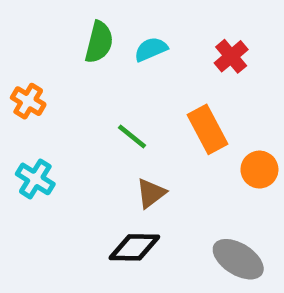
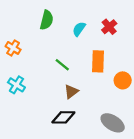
cyan semicircle: (151, 49) -> (79, 29), moved, turned -32
orange rectangle: (208, 129) -> (98, 61), turned 30

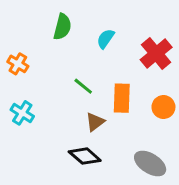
red cross: (109, 27) -> (156, 54), moved, size x1.5
orange rectangle: (98, 61) -> (122, 98), moved
black diamond: (63, 117) -> (85, 156), turned 40

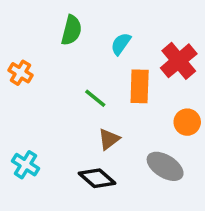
orange rectangle: (122, 98) -> (140, 86), moved
cyan cross: (22, 113) -> (26, 165), moved
gray ellipse: (150, 163) -> (165, 166), moved

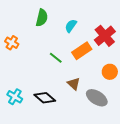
orange rectangle: (140, 86) -> (82, 51), turned 54
brown triangle: (109, 139) -> (74, 84), moved, turned -40
black diamond: (97, 178) -> (45, 98), moved

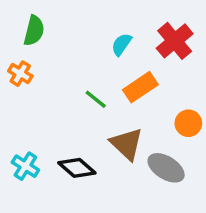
green semicircle: (42, 18) -> (34, 31), moved
red cross: (105, 36) -> (175, 41), moved
brown triangle: (74, 84) -> (127, 144), size x1.5

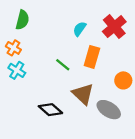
orange rectangle: (140, 87) -> (92, 57), turned -40
cyan cross: (25, 166) -> (17, 70), moved

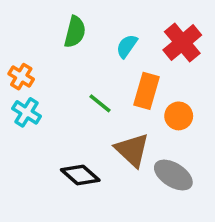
green semicircle: (22, 20) -> (75, 32), moved
orange circle: (123, 80) -> (179, 116), moved

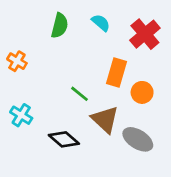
cyan semicircle: (127, 46) -> (101, 23), moved, turned 96
green line: (100, 103) -> (79, 94), moved
cyan cross: (27, 112) -> (21, 115), moved

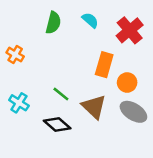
green line: (79, 94) -> (61, 94), moved
gray ellipse: (138, 139) -> (133, 112), moved

